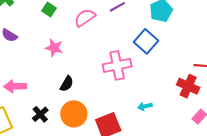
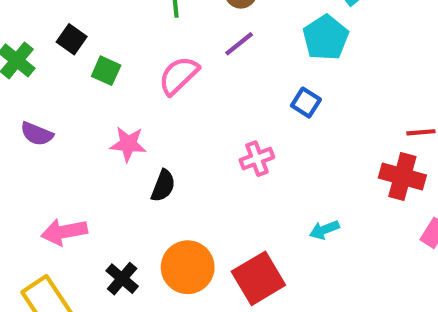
blue square: (146, 41) -> (306, 103), size x0.6
pink cross: (117, 65) -> (257, 159), size x0.6
black semicircle: (67, 84) -> (163, 186), moved

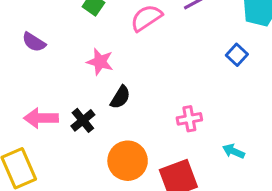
pink cross: (257, 159) -> (189, 119), moved
cyan arrow: (324, 230) -> (234, 151), turned 35
black cross: (122, 279) -> (83, 120), moved

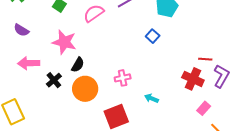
pink star: (100, 62) -> (64, 42), size x1.4
pink arrow: (41, 118) -> (29, 63), moved
orange circle: (128, 161) -> (85, 89), moved

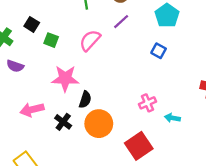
purple semicircle: (21, 30) -> (15, 66), moved
pink cross: (123, 78) -> (148, 103), moved

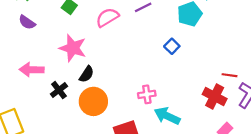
cyan arrow: (172, 118) -> (167, 116), size x1.6

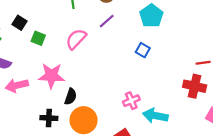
pink arrow: (32, 70) -> (17, 85), moved
black cross: (59, 90) -> (49, 118), turned -35

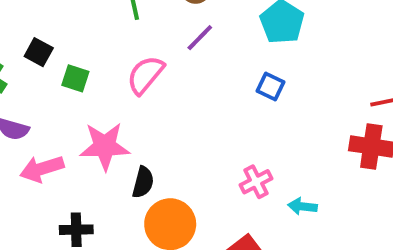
cyan arrow: (155, 116) -> (303, 206), size x0.6
black cross: (49, 118) -> (76, 230), moved

